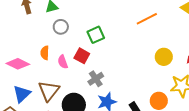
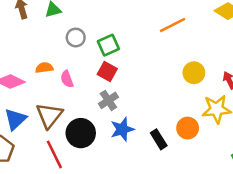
gray circle: (61, 27) -> (76, 38), moved
orange semicircle: (45, 53) -> (44, 68), turned 80
red square: (82, 56) -> (107, 71), moved

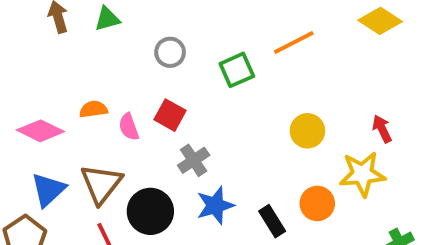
gray circle: (76, 38) -> (170, 52), moved
green square: (108, 45) -> (237, 70), moved
red square: (107, 71) -> (170, 115), moved
yellow circle: (194, 73) -> (307, 131), moved

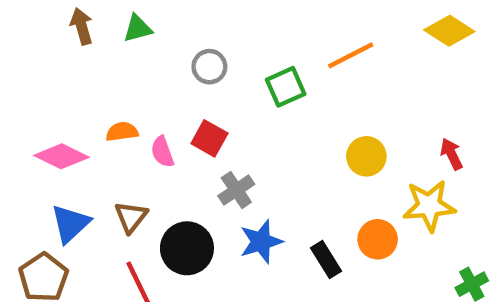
brown triangle: (101, 184) -> (131, 217), size x0.7

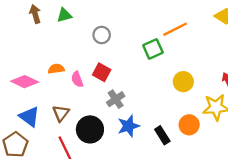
green square: (286, 87) -> (153, 49), moved
blue triangle: (70, 224) -> (29, 117), turned -40

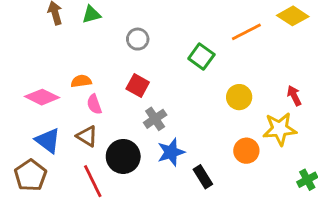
orange line: (175, 29) -> (246, 32), moved
green square: (153, 49) -> (201, 56), turned -30
pink semicircle: (77, 79) -> (94, 104), moved
brown triangle: (61, 113) -> (87, 136), turned -36
black rectangle: (162, 135) -> (203, 177), moved

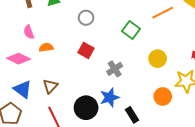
pink semicircle: (94, 104) -> (29, 32), moved
gray cross: (155, 119) -> (115, 69), moved
brown triangle: (87, 136) -> (50, 86), turned 42
black circle: (123, 156) -> (86, 108), moved

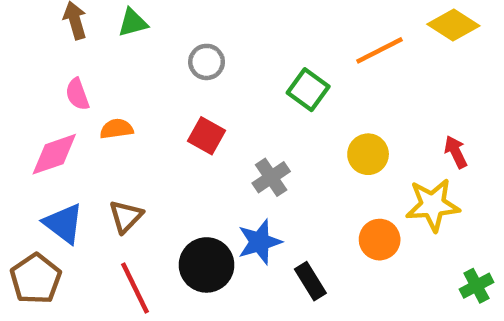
pink diamond: (19, 59) -> (54, 154), turned -45

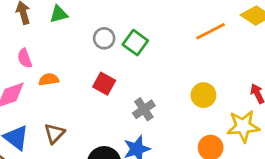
green square: (308, 90) -> (135, 43), moved

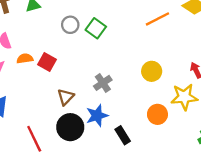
red square: (104, 84) -> (47, 62), moved
brown triangle: (54, 133) -> (66, 97), moved

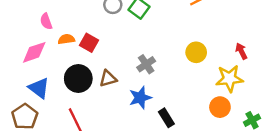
brown triangle: (66, 97) -> (108, 79), turned 30
orange circle: (157, 114) -> (220, 107), moved
black circle: (70, 127) -> (78, 79), moved

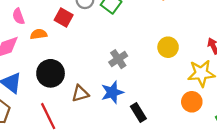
red square: (89, 43) -> (64, 18), moved
brown triangle: (108, 79) -> (80, 93), moved

